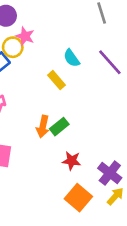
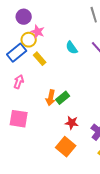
yellow rectangle: (56, 80) -> (40, 59), moved
orange square: (78, 198) -> (66, 147), moved

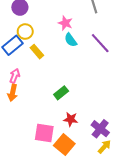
pink star: (38, 32) -> (65, 23), moved
orange arrow: (51, 98) -> (13, 93), moved
pink square: (19, 119) -> (44, 133), moved

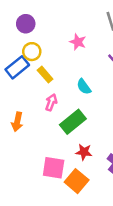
cyan semicircle: (71, 40) -> (84, 87), moved
pink arrow: (15, 76) -> (51, 102), moved
green rectangle: (61, 93) -> (73, 122), size x1.5

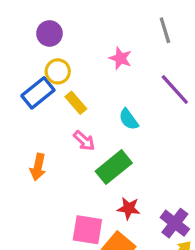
pink arrow: (51, 102) -> (84, 141), turned 112

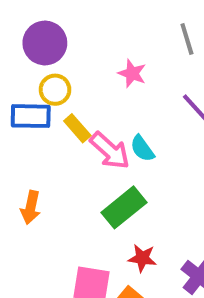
purple circle: (49, 33) -> (45, 43), size x1.4
blue rectangle: (38, 93) -> (31, 116), turned 40
pink arrow: (84, 141) -> (110, 151), moved, size x1.5

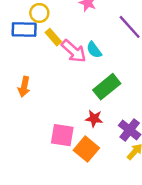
green rectangle: (124, 207) -> (107, 87), moved

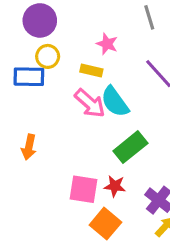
yellow rectangle: (53, 37) -> (91, 70), moved, turned -36
cyan semicircle: (94, 50) -> (115, 102), size x1.5
pink square: (62, 135) -> (84, 189), moved

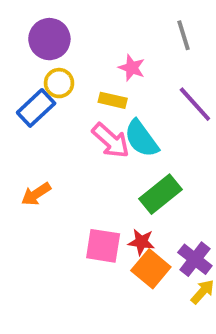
blue rectangle: (29, 77) -> (36, 108), turned -44
orange arrow: (29, 147) -> (36, 194), turned 45
orange square: (105, 224) -> (151, 269), moved

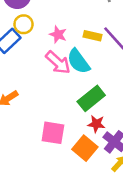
pink star: (132, 68) -> (58, 34), moved
yellow rectangle: (113, 100) -> (92, 36), moved
red star: (141, 242) -> (96, 124), moved

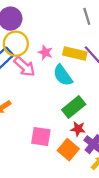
yellow circle: (24, 24) -> (16, 44), size x1.5
yellow rectangle: (92, 36) -> (75, 54), size x1.5
pink arrow: (58, 63) -> (25, 67), moved

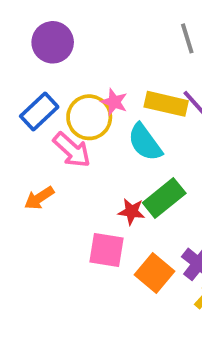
yellow circle: (16, 44) -> (89, 117), moved
pink arrow: (25, 67) -> (72, 150), moved
red star: (78, 129) -> (131, 211), moved

